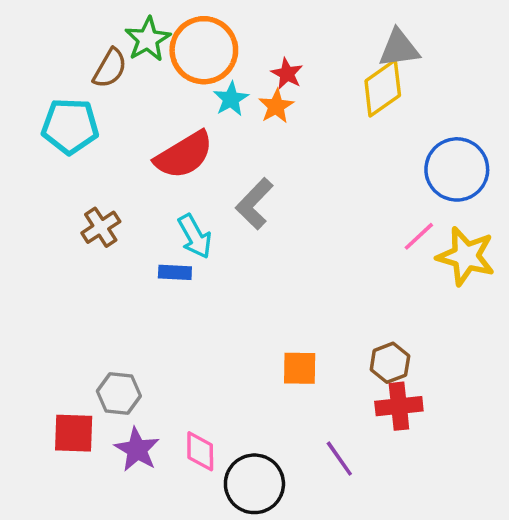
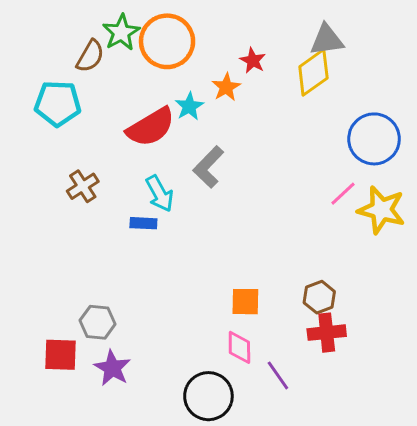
red star: (287, 74) -> (253, 61), moved
cyan star: (231, 99) -> (189, 106), moved
pink diamond: (200, 451) -> (239, 347), moved

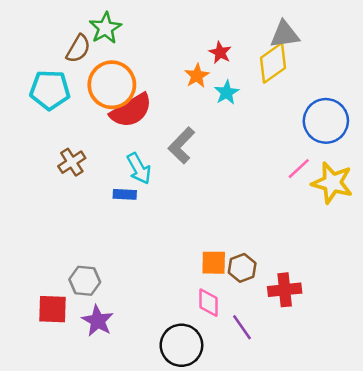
orange circle: (167, 41) -> (112, 85), moved
cyan star: (189, 106) -> (227, 93), moved
brown hexagon: (319, 297) -> (242, 268), moved

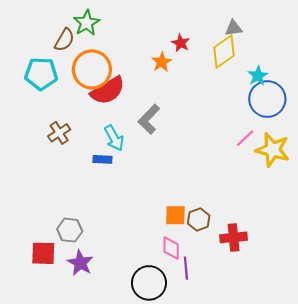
gray triangle: (285, 34) -> (234, 28), size x0.7
cyan star: (227, 93) -> (258, 76), moved
purple line: (242, 327) -> (186, 268), moved, turned 30

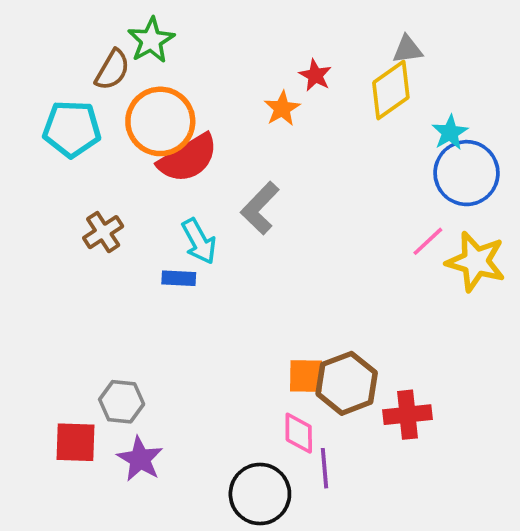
brown hexagon: (199, 220) -> (347, 383), size x1.5

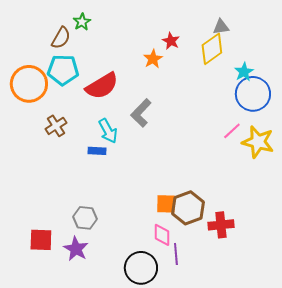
green star: (151, 40) -> (82, 22), size x0.7
orange circle: (160, 121) -> (29, 84), moved
cyan pentagon: (72, 129) -> (63, 70), moved
gray hexagon: (122, 402) -> (85, 218), moved

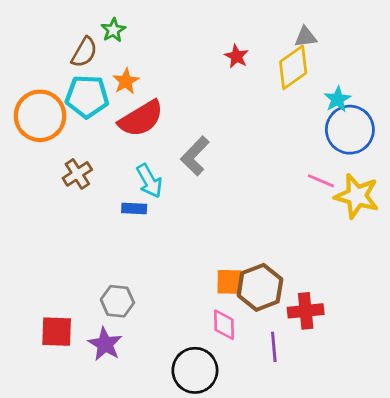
orange star: (153, 59) -> (126, 81), moved
pink line: (232, 131) -> (321, 181), turned 66
purple line: (176, 254) -> (274, 347), moved

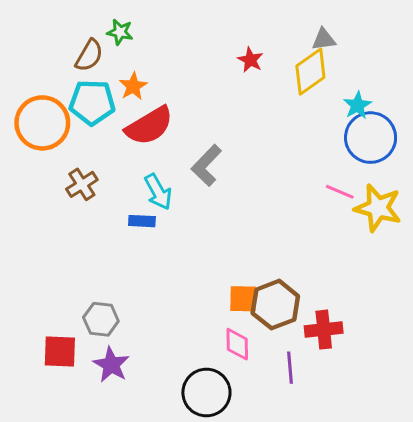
green star: (113, 30) -> (120, 32), turned -30
gray hexagon: (117, 301) -> (101, 319), moved

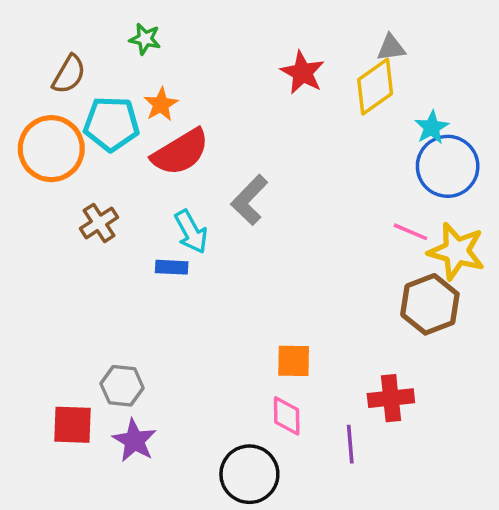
brown semicircle: (89, 55) -> (69, 74), moved
red star: (250, 60) -> (303, 73), size x1.4
brown hexagon: (275, 305) -> (430, 304), moved

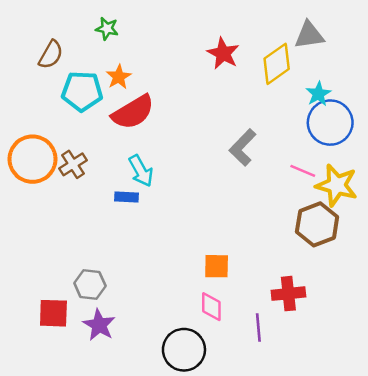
gray triangle: (391, 48) -> (309, 35), moved, size x1.4
orange circle: (51, 149) -> (33, 159), moved
gray L-shape: (249, 200) -> (243, 147), moved

